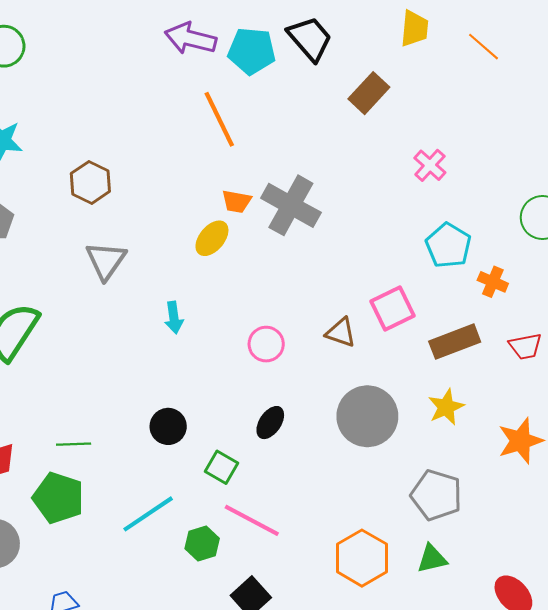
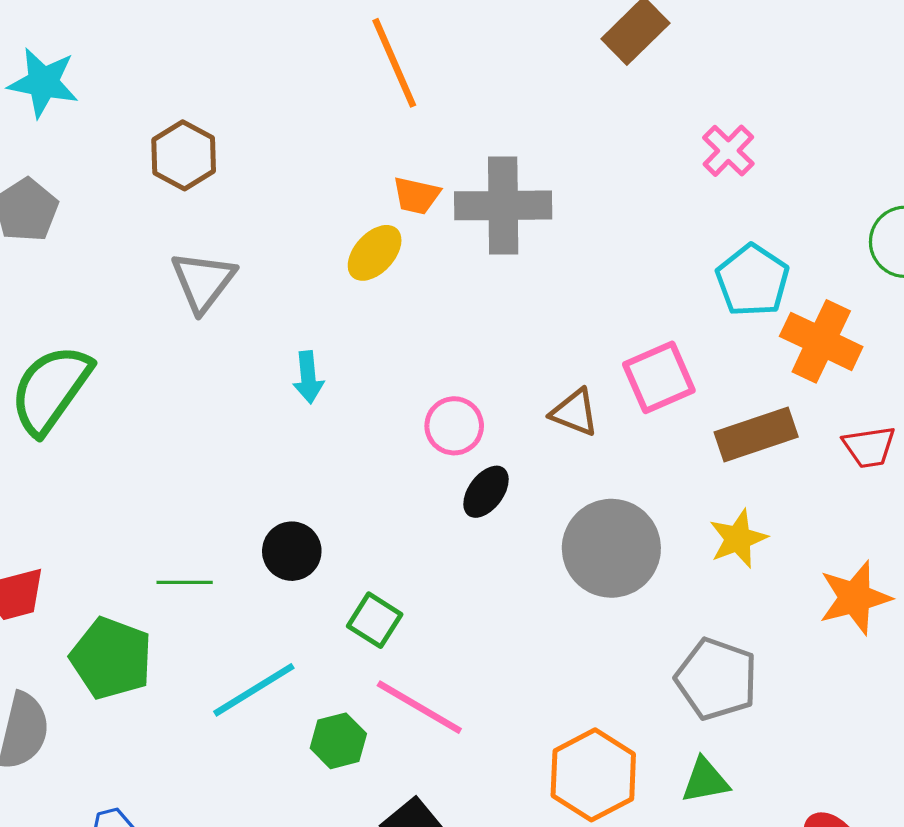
gray cross: (291, 205) -> (503, 205), turned -32
orange cross: (493, 282) -> (821, 341), size x1.6
black ellipse: (270, 423) -> (486, 492), moved
green line: (74, 444) -> (185, 582), moved

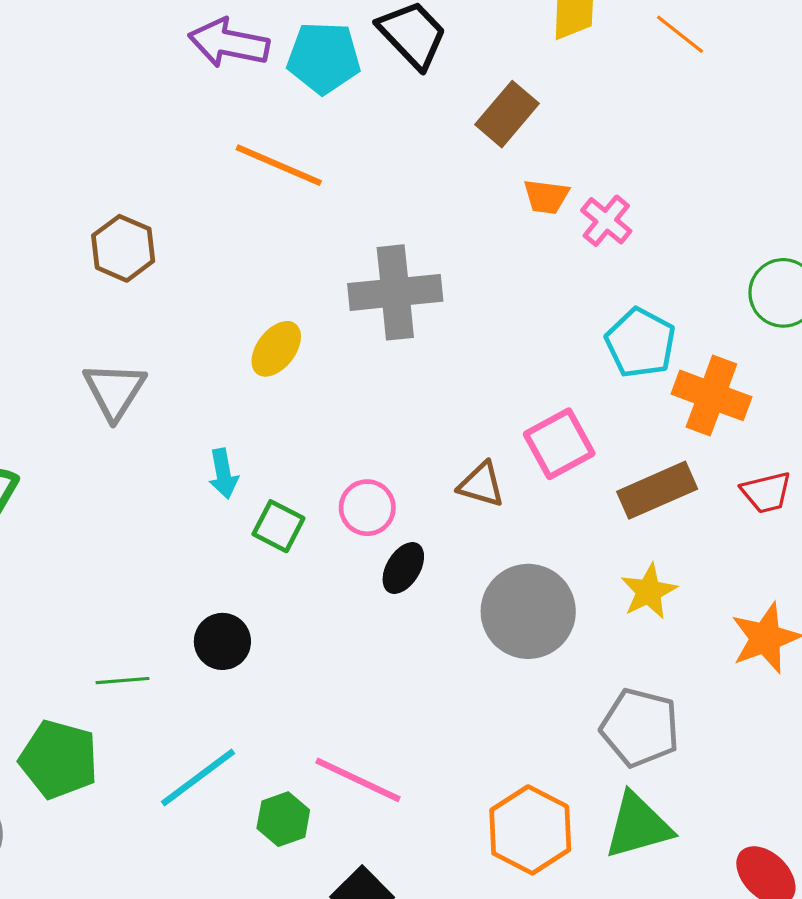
orange line: (394, 63) -> (279, 165), turned -38
brown hexagon: (184, 155) -> (123, 248), moved
orange trapezoid: (416, 196) -> (546, 197), moved
green square: (375, 620) -> (278, 526), moved
green triangle: (705, 780) -> (638, 826), size x1.5

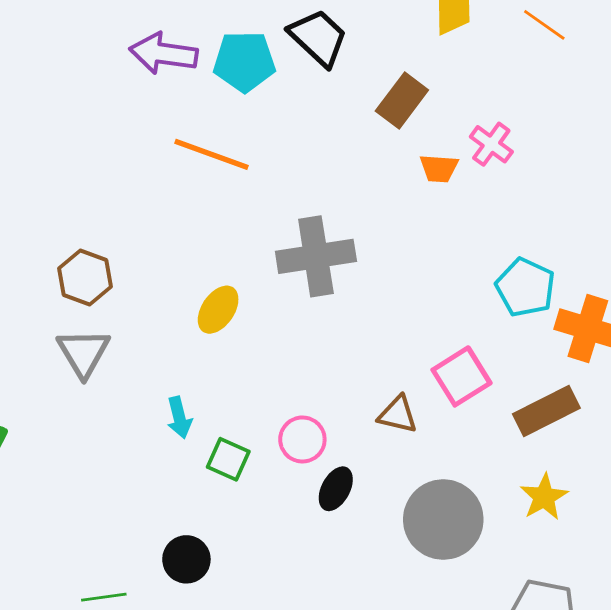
pink cross: (606, 221) -> (491, 144), moved
brown hexagon: (123, 248) -> (85, 277), moved

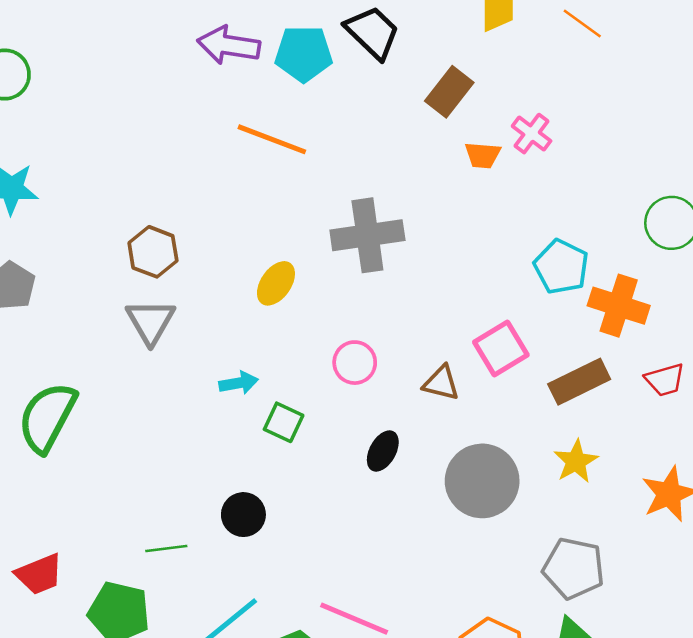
cyan arrow: (179, 418) -> (239, 383), turned -87
pink circle: (302, 439) -> (355, 363), moved

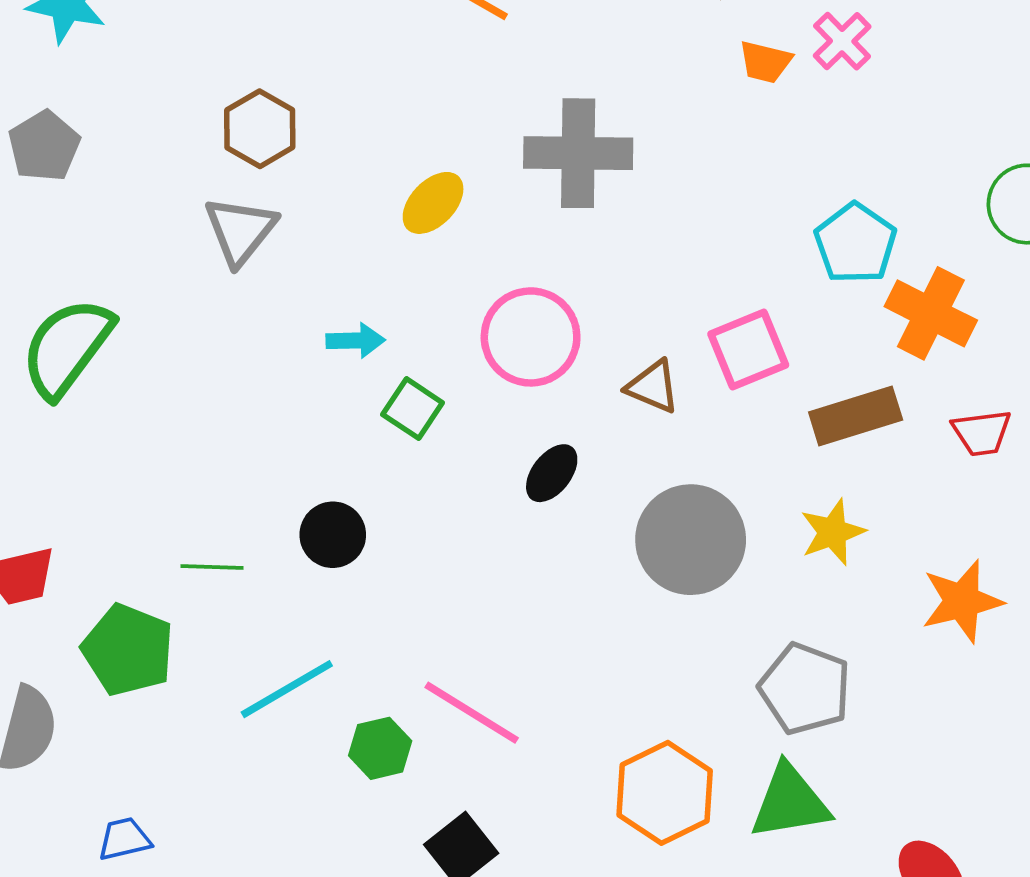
pink circle: (355, 363) -> (531, 337), size x1.5

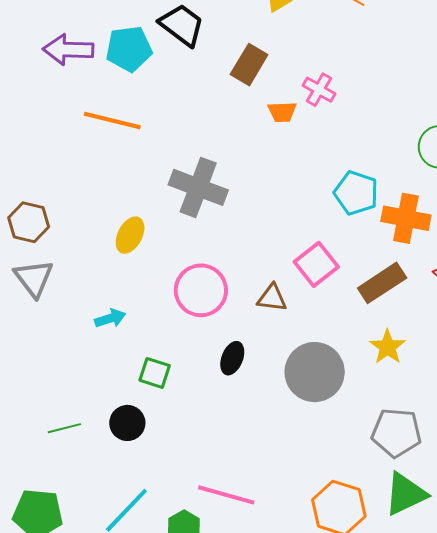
gray cross: (578, 153) -> (198, 187), turned 36
green square: (413, 409) -> (155, 373), moved
green line: (212, 567) -> (64, 428), moved

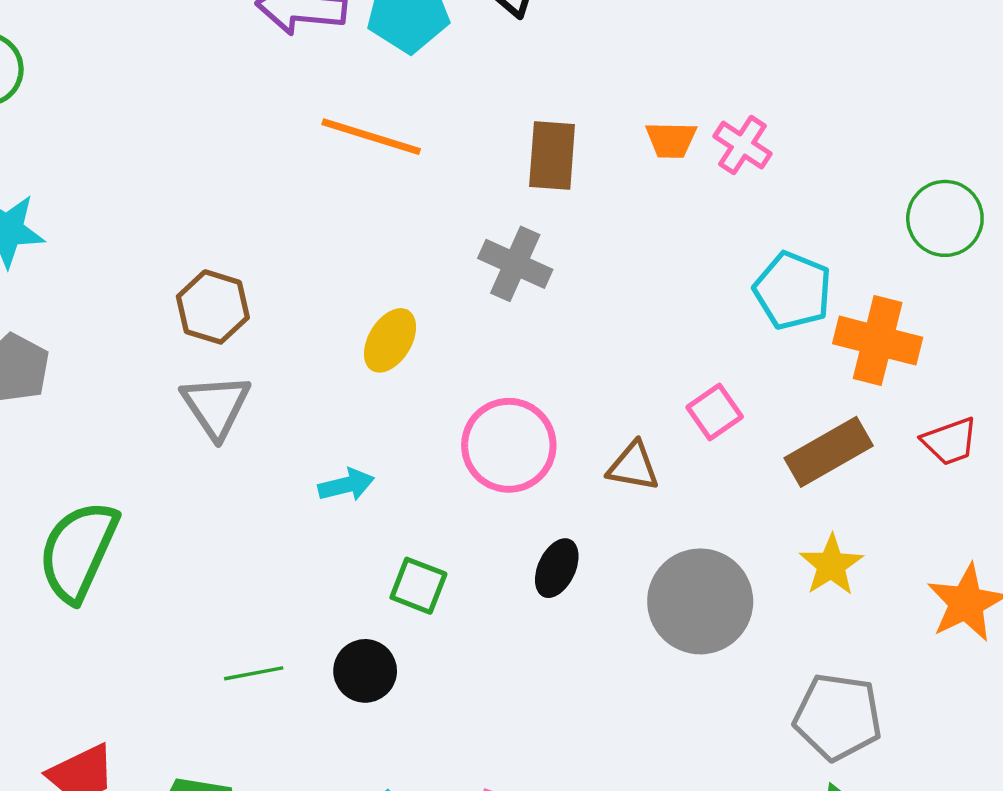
brown rectangle: (249, 65) -> (552, 156), moved, turned -30
pink cross: (319, 90) -> (742, 145), moved
gray cross: (198, 187) -> (515, 264), size x0.7
pink square: (316, 264) -> (715, 412), size x0.7

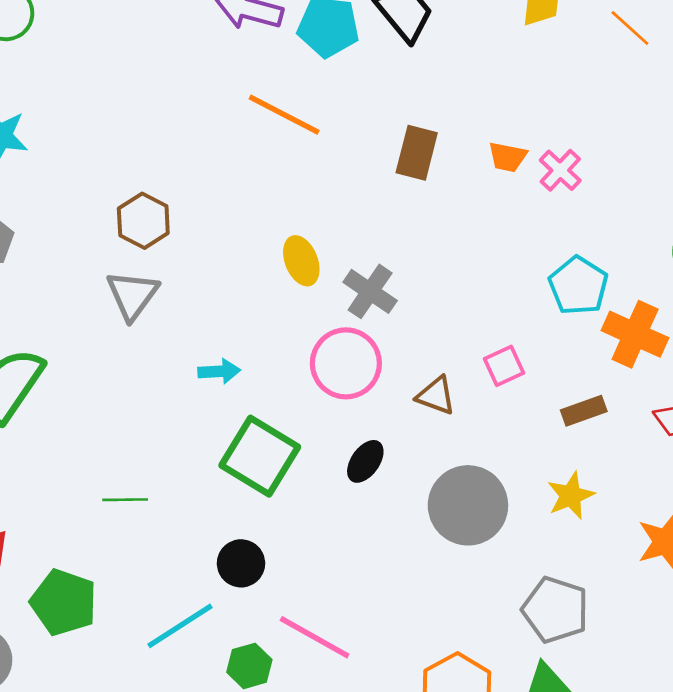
gray cross: (515, 264) -> (370, 291), moved
yellow ellipse: (390, 340) -> (301, 261), moved, turned -63
brown rectangle: (829, 452) -> (584, 411), size x0.7
green square: (418, 586) -> (260, 456), size x1.8
black circle: (365, 671) -> (241, 563), moved

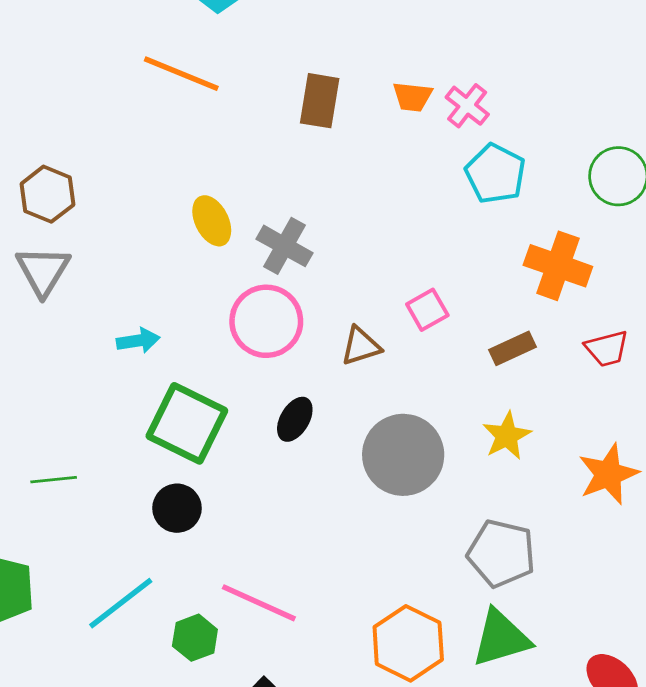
cyan pentagon: (578, 286) -> (495, 174), moved
brown triangle: (436, 396) -> (361, 346), turned -33
black circle: (241, 563) -> (177, 508), moved

